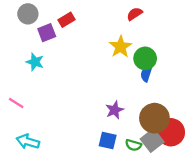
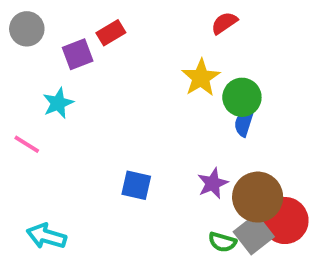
gray circle: (28, 14) -> (27, 29), moved
cyan star: (35, 62) -> (58, 103), turned 30
pink line: (16, 103) -> (27, 144), moved
purple star: (115, 110) -> (213, 183), moved
blue square: (108, 140) -> (136, 185), moved

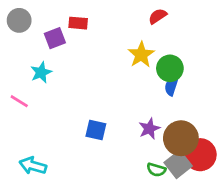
red rectangle: (111, 33) -> (78, 23), turned 36

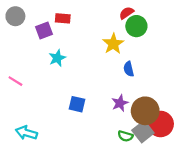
green circle: (170, 68) -> (136, 26), moved
cyan star: (41, 72) -> (57, 58), moved
blue semicircle: (171, 86) -> (129, 69), moved, turned -32

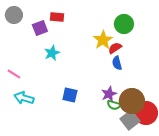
red semicircle: (126, 13) -> (115, 48), moved
cyan arrow: (26, 133) -> (24, 98), moved
green semicircle: (125, 136) -> (114, 105), moved

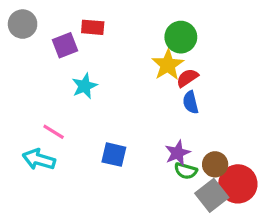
green circle: (124, 24) -> (181, 37), moved
pink line: (14, 74) -> (54, 132), moved
brown circle: (132, 101) -> (215, 164), size x0.6

